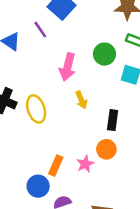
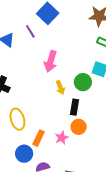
green circle: (104, 54) -> (83, 82), moved
yellow ellipse: (36, 109) -> (17, 119), moved
black rectangle: (113, 120) -> (75, 107), moved

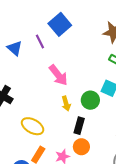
pink arrow: (51, 61) -> (58, 75), turned -60
yellow ellipse: (17, 119) -> (33, 126), moved, turned -50

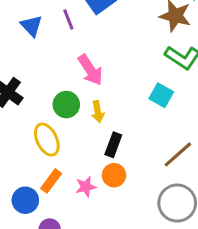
green circle: (90, 100) -> (66, 105), moved
yellow ellipse: (33, 126) -> (47, 140), turned 30

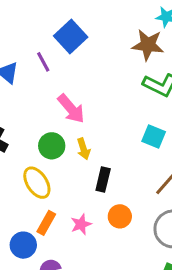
cyan square: (161, 95) -> (154, 136), moved
orange circle: (114, 175) -> (120, 216), moved

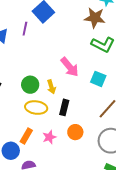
purple line: (43, 62) -> (25, 29), turned 40
pink arrow: (71, 109) -> (70, 67), moved
yellow ellipse: (37, 183) -> (36, 108), moved, turned -50

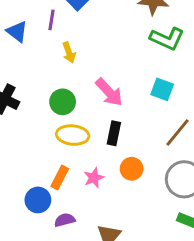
pink arrow: (70, 67) -> (109, 92), moved
yellow arrow: (51, 87) -> (69, 52), moved

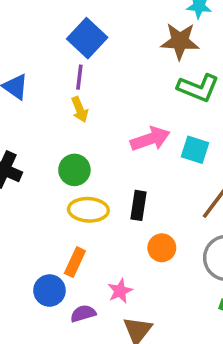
purple line: (52, 20) -> (79, 77), moved
pink arrow: (109, 92) -> (150, 139), moved, turned -64
pink star: (94, 178) -> (120, 291), moved

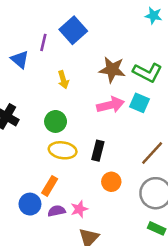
brown star: (180, 41) -> (112, 70), moved
purple line: (79, 77) -> (43, 42), moved
cyan square: (195, 150) -> (139, 103), moved
purple semicircle: (83, 314) -> (57, 211), moved

